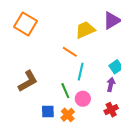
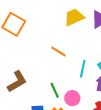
yellow trapezoid: (85, 30) -> (74, 17), moved
cyan line: (81, 72) -> (83, 69), moved

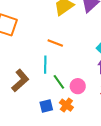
cyan line: (83, 69) -> (45, 65), moved

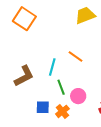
orange line: (55, 43) -> (76, 57), moved

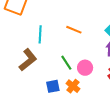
cyan line: (52, 67) -> (40, 34), moved

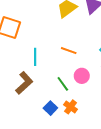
pink circle: (85, 68) -> (82, 76), moved
blue square: (53, 86) -> (50, 108), turned -32

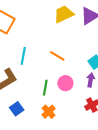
green line: (63, 84) -> (45, 88), turned 35
blue square: (50, 108) -> (17, 109), moved

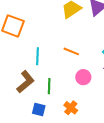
green line: (45, 88) -> (49, 86), moved
blue square: (17, 109) -> (39, 110), turned -32

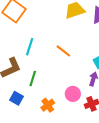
pink circle: (83, 77) -> (73, 94), moved

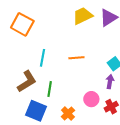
orange line: (63, 51) -> (76, 58), turned -35
blue square: (16, 98) -> (36, 111), size x1.5

